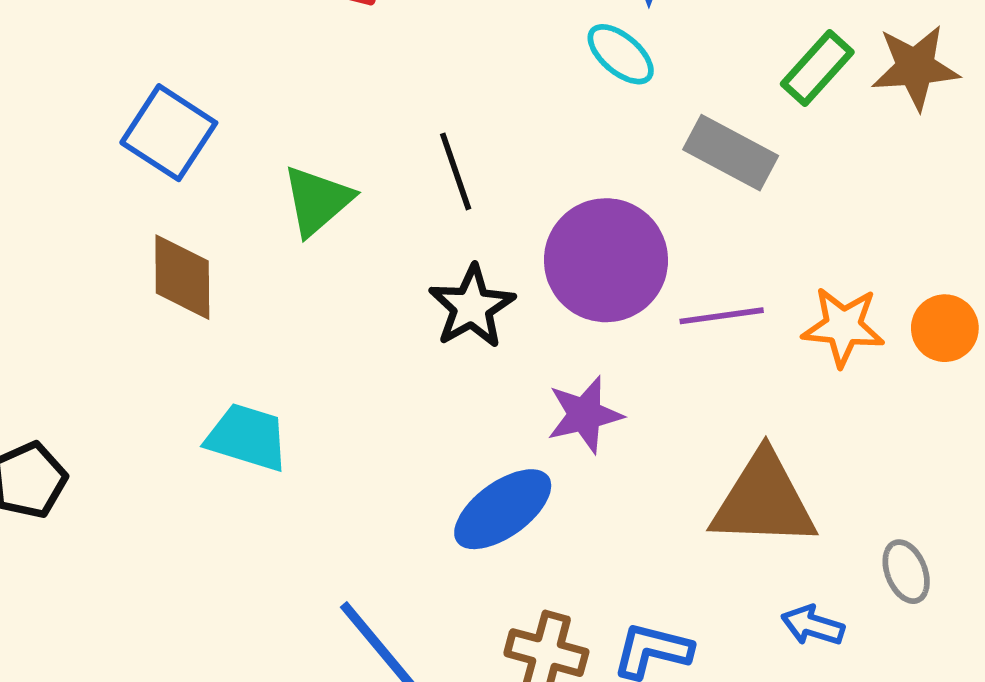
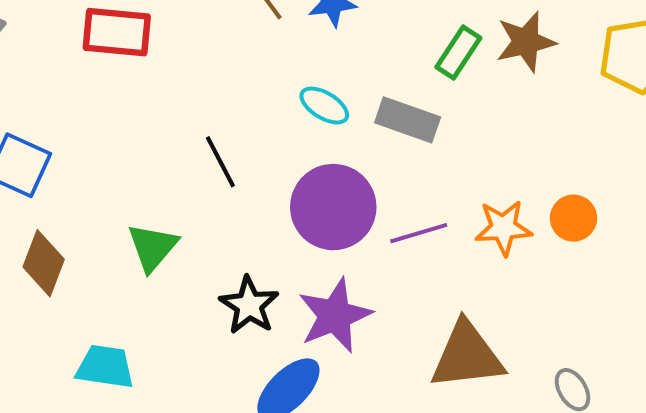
cyan ellipse: (621, 54) -> (324, 105), moved
green triangle: (317, 201) -> (153, 247), moved
brown diamond: (182, 277) -> (44, 263), turned 30
black star: (472, 307) -> (249, 305), moved
purple star: (585, 415) -> (335, 316), size x1.4

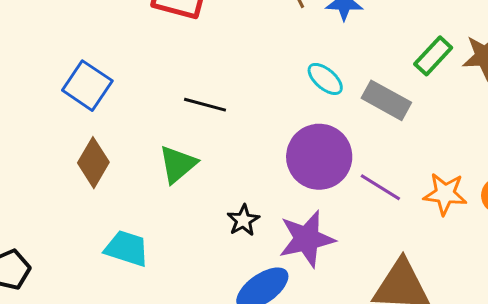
black line: (220, 162) -> (205, 105), moved, turned -57
purple line: (419, 233) -> (380, 187), turned 39
black star: (249, 305) -> (243, 220), size x0.7

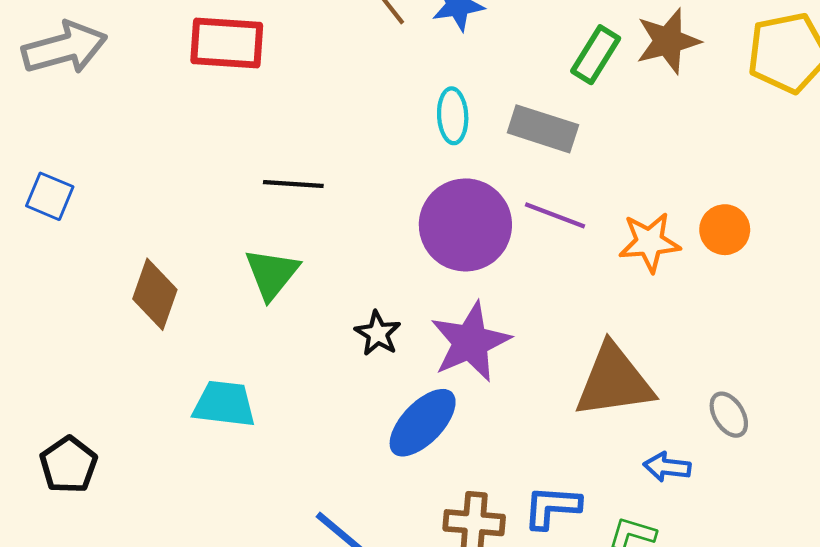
cyan ellipse: (325, 79) -> (453, 116), turned 57
blue square: (87, 86) -> (50, 196), moved, size x0.7
purple line: (380, 187) -> (555, 215), moved

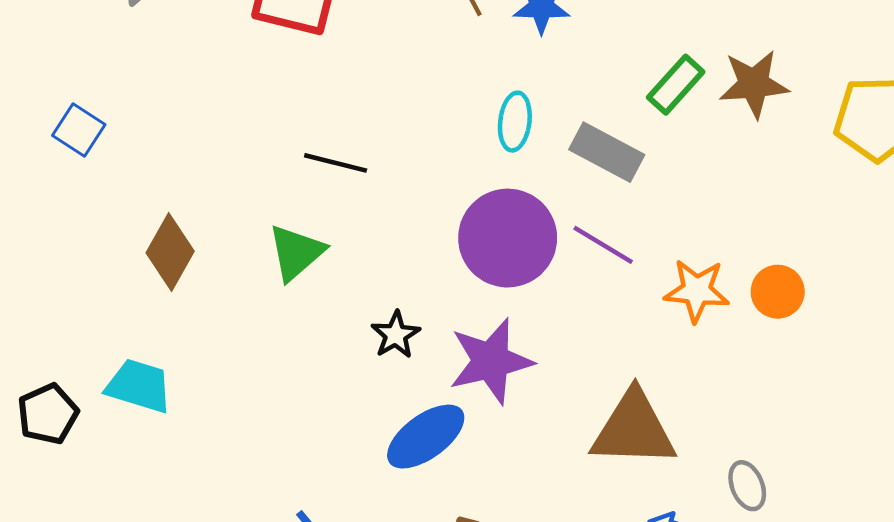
cyan trapezoid: (224, 404) -> (139, 386), moved

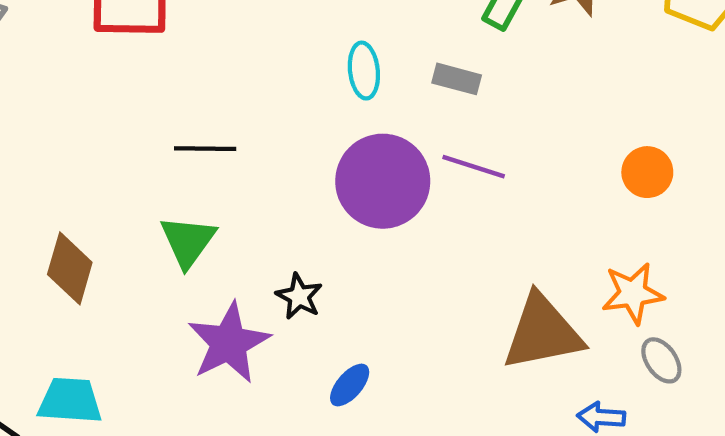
gray rectangle: (607, 152) -> (457, 79), size x0.7
orange star: (697, 291) -> (633, 293), moved
purple star: (491, 361) -> (229, 343), moved
blue ellipse: (426, 437) -> (350, 385), size x0.6

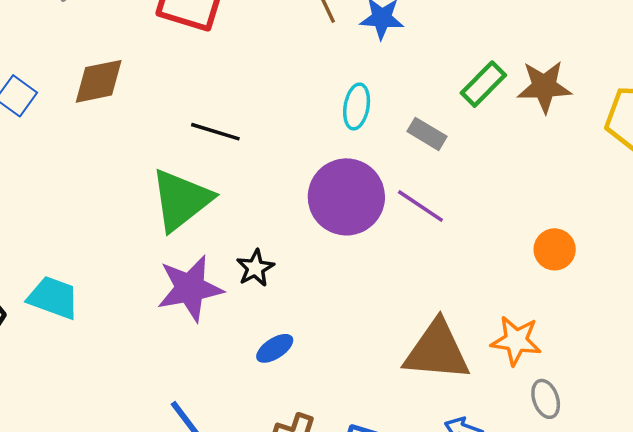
green triangle: (188, 241) -> (181, 200), size x1.4
brown diamond: (70, 268) -> (99, 81), moved, turned 46
gray ellipse: (661, 360) -> (546, 399), moved

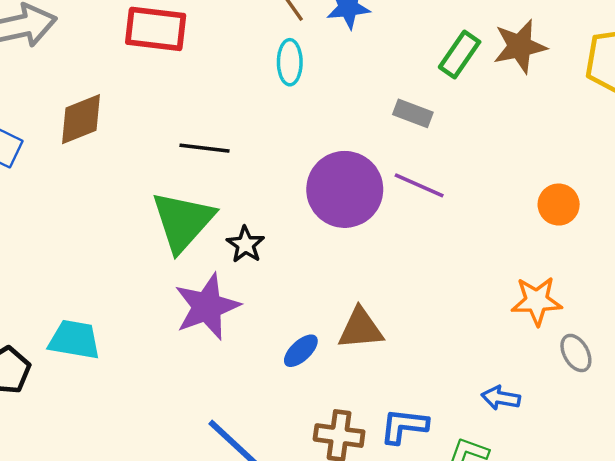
cyan ellipse: (357, 107) -> (290, 62), moved
black star: (255, 268) -> (245, 244), moved
brown triangle: (437, 351) -> (361, 329), moved, size x0.7

